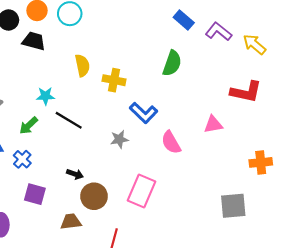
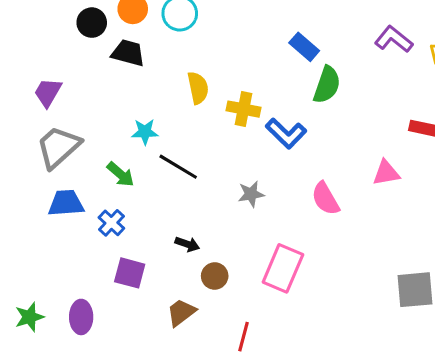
blue rectangle: (184, 20) -> (304, 47), moved
blue L-shape: (144, 113) -> (286, 133), moved
green arrow: (29, 126) -> (121, 174), turned -96
brown circle: (94, 196) -> (215, 276), size x0.7
brown trapezoid: (71, 222) -> (181, 312), turned -30

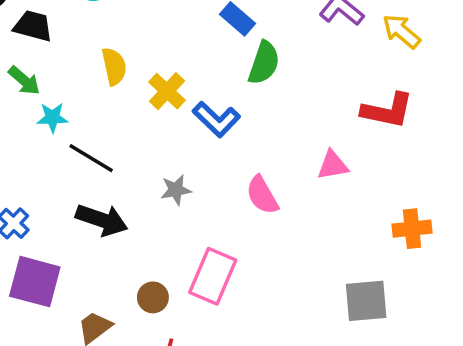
yellow cross: (243, 109) -> (167, 91), turned 32
green arrow: (121, 174) -> (24, 81), moved
black arrow: (187, 244) -> (102, 220), moved, size x1.8
purple square: (130, 273) -> (35, 282), size x1.4
brown circle: (215, 276) -> (153, 297), moved

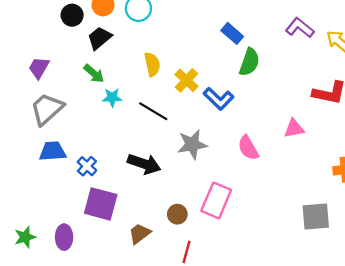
black trapezoid: (33, 26) -> (100, 38), turned -55
black line: (91, 158) -> (153, 111), moved
gray star: (176, 190) -> (192, 144), size x1.5

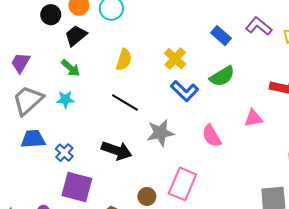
blue rectangle: (232, 33) -> (221, 36), moved
green semicircle: (249, 62) -> (222, 76), moved, turned 40
yellow semicircle: (152, 64) -> (124, 60), turned 30
yellow cross: (186, 80) -> (175, 59), moved
cyan star: (112, 98) -> (65, 99), moved

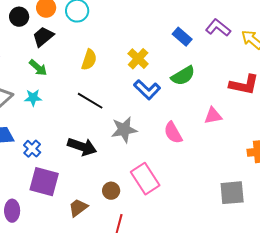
pink rectangle: (182, 184) -> (145, 179), turned -56

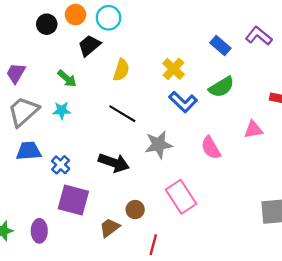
black trapezoid: (43, 37) -> (89, 45), moved
brown circle: (111, 191) -> (135, 210), moved

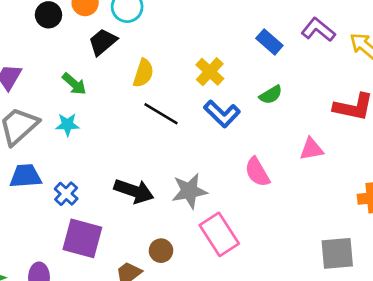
green semicircle: (221, 87) -> (271, 95), size x0.7
black line: (122, 114) -> (161, 114), moved
gray star: (159, 145) -> (189, 191), moved

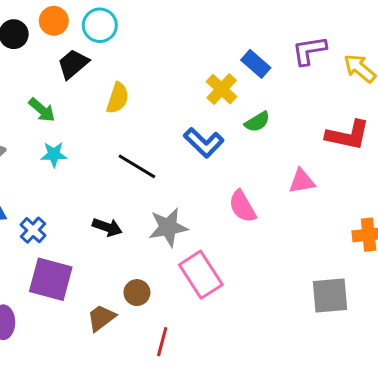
purple L-shape: (318, 30) -> (309, 50), turned -48
yellow cross: (210, 72) -> (222, 89), moved
black line: (161, 114) -> (137, 166), moved
cyan star: (67, 125) -> (54, 154), moved
black arrow: (134, 191) -> (107, 227), size x0.7

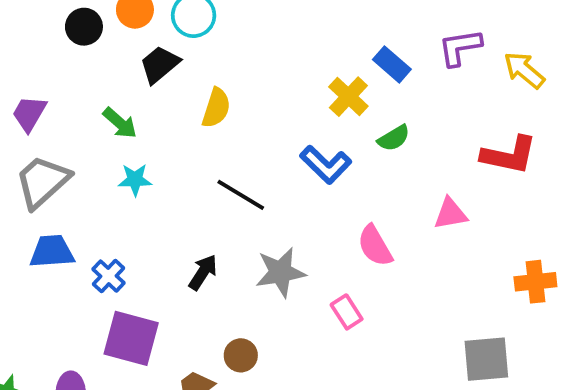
black arrow: (107, 227) -> (203, 272), turned -76
pink rectangle: (201, 275) -> (347, 312), moved, size x0.6

